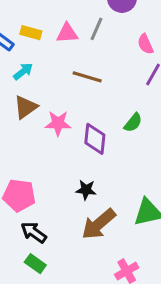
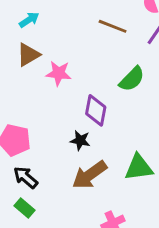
brown line: (87, 77) -> (113, 26), moved
green semicircle: (133, 123) -> (132, 79), size x1.4
purple diamond: (95, 139) -> (96, 110), moved

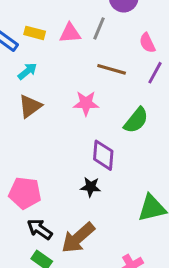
pink star: (59, 73) -> (86, 103), moved
brown arrow: (90, 175) -> (78, 238), moved

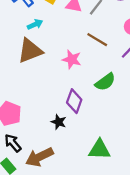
brown triangle: (30, 106) -> (30, 51), size x1.4

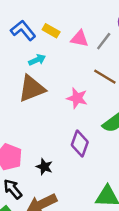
black star: (59, 122) -> (44, 167), moved

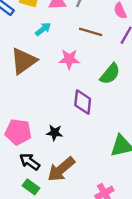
cyan arrow: (37, 60) -> (43, 29), moved

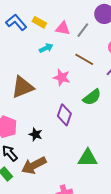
brown triangle: (24, 61) -> (23, 87), moved

